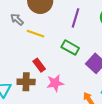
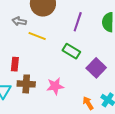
gray arrow: (17, 19) -> (19, 21), turned -32
red rectangle: (39, 65) -> (15, 64), moved, turned 40

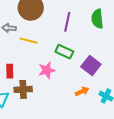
pink star: (55, 86) -> (47, 70), moved
orange arrow: (88, 103) -> (82, 91), moved, turned 104

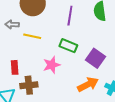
orange arrow: (82, 91) -> (88, 84), size x1.5

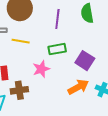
green rectangle: (68, 46) -> (57, 49), turned -30

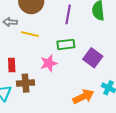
orange arrow: (78, 87) -> (83, 97), moved

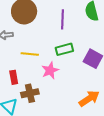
yellow line: (30, 34) -> (30, 54), moved

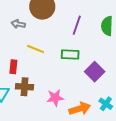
pink star: (50, 70) -> (55, 98), moved

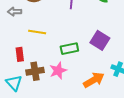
green rectangle: (70, 54) -> (69, 49), moved
pink star: (55, 98) -> (58, 71), moved

